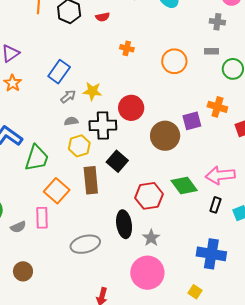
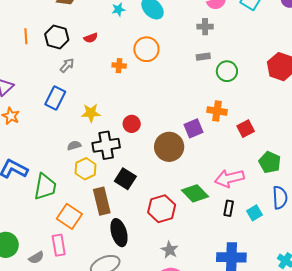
orange circle: (174, 61) -> (146, 49), moved
gray arrow: (68, 96) -> (67, 65), moved
red circle: (131, 108) -> (132, 124), size x0.7
black ellipse: (124, 224) -> (119, 233), moved

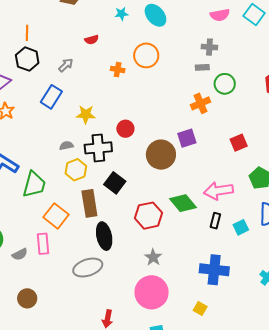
gray cross: (205, 27) -> (209, 47), moved
black hexagon: (57, 37) -> (27, 59), moved
orange cross: (217, 111) -> (201, 103), moved, turned -36

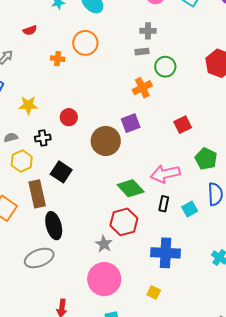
black cross: (98, 148) -> (43, 138), size x0.6
red hexagon: (149, 216) -> (124, 222), moved

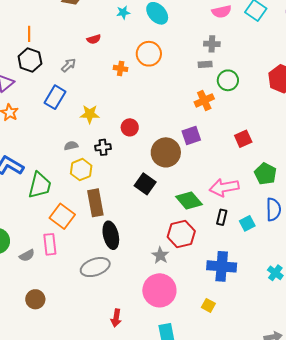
black square: (61, 172) -> (145, 184), moved

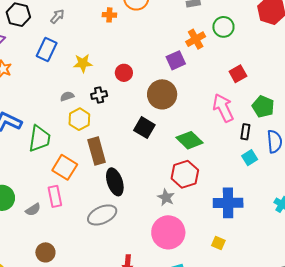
green circle: (228, 80) -> (223, 27), moved
purple square: (191, 135) -> (176, 60), moved
pink arrow: (224, 187) -> (223, 108), moved, turned 80
black rectangle: (222, 217) -> (245, 132), moved

